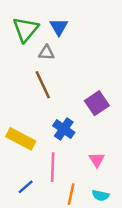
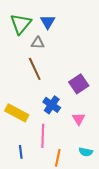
pink triangle: (97, 160) -> (79, 119), moved
blue line: (26, 187) -> (21, 152), turned -56
cyan semicircle: (101, 195) -> (86, 152), moved

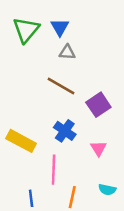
gray triangle: (38, 43) -> (67, 52), moved
brown line: (35, 69) -> (61, 86), moved, turned -35
blue line: (21, 152) -> (31, 198), moved

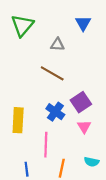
blue triangle: (60, 27) -> (83, 23), moved
purple square: (98, 105) -> (81, 102), moved
yellow rectangle: (21, 141) -> (18, 120), turned 65

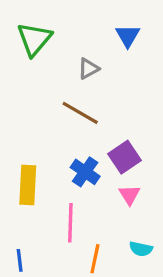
gray triangle: (57, 45) -> (88, 69), turned -32
blue line: (27, 169) -> (20, 260), moved

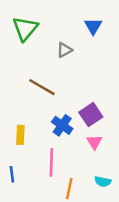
brown line: (80, 113) -> (42, 87), moved
yellow rectangle: (28, 185) -> (20, 135), size x0.7
blue line: (20, 260) -> (12, 174), moved

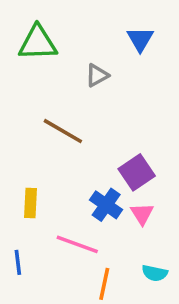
green triangle: (25, 29) -> (38, 43), turned 48
blue cross: (62, 125) -> (106, 205), moved
pink line: (51, 162) -> (77, 244), turned -72

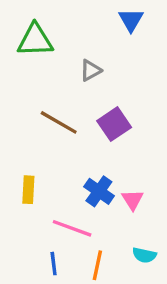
blue triangle: (140, 39) -> (131, 20), moved
purple square: (137, 172) -> (114, 124), moved
blue line: (18, 262) -> (54, 264), moved

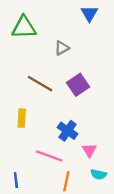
yellow rectangle: (28, 190) -> (22, 118), moved
pink triangle: (133, 200) -> (89, 150), moved
blue line: (54, 264) -> (16, 180), moved

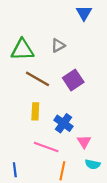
green triangle: (24, 27) -> (22, 50), moved
yellow rectangle: (22, 118) -> (35, 111), moved

